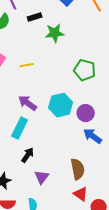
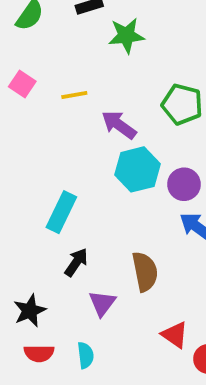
purple arrow: (28, 103) -> (119, 125), moved
brown semicircle: (78, 169) -> (145, 272), moved

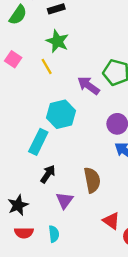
green star: (126, 36) -> (57, 41), moved, turned 30
yellow line: (74, 95) -> (47, 66), turned 70
purple arrow: (119, 125) -> (89, 86), moved
cyan hexagon: (138, 169) -> (61, 114), moved

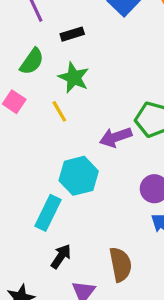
green semicircle: (18, 15) -> (32, 61), moved
purple arrow: (89, 86) -> (116, 137), turned -55

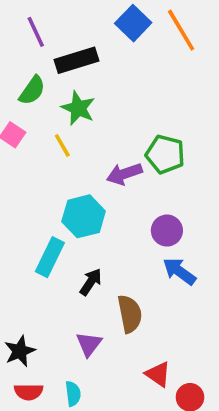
black rectangle: (72, 34) -> (76, 60), size x1.6
black arrow: (61, 256) -> (91, 282), moved

